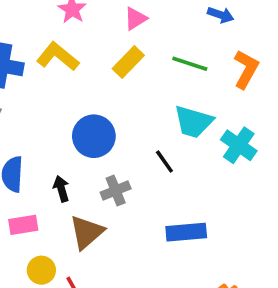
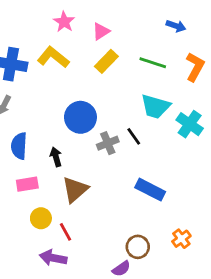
pink triangle: (136, 19) -> (101, 31), moved
gray cross: (116, 191) -> (108, 143), moved
blue rectangle: (186, 232) -> (150, 190), turned 32

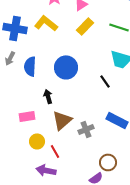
gray cross: (108, 143) -> (86, 129), moved
blue semicircle: (19, 146) -> (30, 66), moved

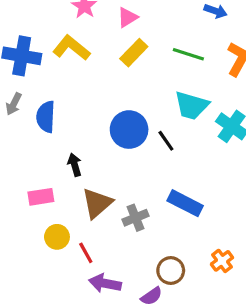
blue circle: (66, 67) -> (129, 130), moved
purple arrow: (46, 170) -> (105, 283), moved

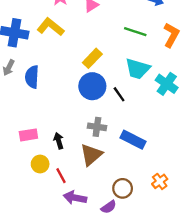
yellow rectangle: (134, 53) -> (92, 58), moved
black arrow: (75, 165) -> (59, 141), moved
brown triangle: (97, 203) -> (91, 155), moved
gray cross: (135, 218) -> (97, 127), moved, turned 30

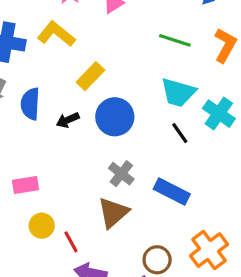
yellow rectangle: (92, 58) -> (90, 76), moved
black line: (119, 94) -> (180, 133), moved
gray cross: (97, 127) -> (121, 174), turned 30
black arrow: (59, 141) -> (68, 120), moved, turned -98
orange cross: (160, 181) -> (209, 250), size x1.6

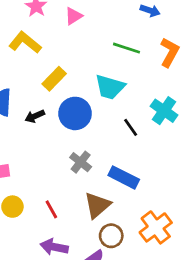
cyan trapezoid: (178, 92) -> (110, 87), moved
brown triangle: (113, 213) -> (97, 205), moved
red line: (71, 242) -> (51, 209), moved

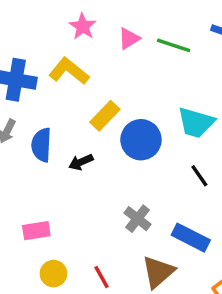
green line: (126, 48) -> (174, 45), moved
cyan trapezoid: (110, 87) -> (196, 123), moved
blue circle: (75, 113) -> (141, 140), moved

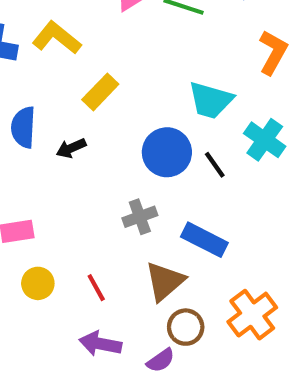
blue circle: (141, 140) -> (167, 152), moved
gray cross: (138, 219) -> (140, 217), turned 32

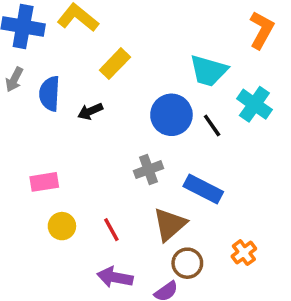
orange cross: (252, 315) -> (244, 253), size x0.6

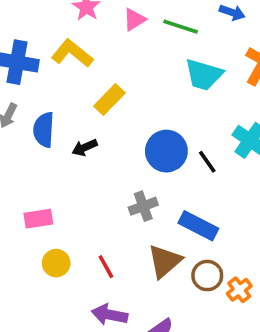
cyan trapezoid: (209, 71) -> (204, 75), moved
brown circle: (187, 263) -> (207, 276), moved

